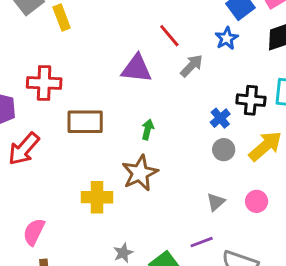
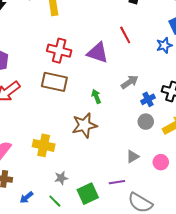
gray arrow: (192, 66) -> (130, 82), moved
red cross: (44, 83) -> (59, 51), moved
green arrow: (148, 129) -> (96, 96), turned -48
yellow cross: (97, 197) -> (44, 145), moved

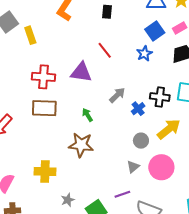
gray circle: (146, 122) -> (141, 141), moved
brown star: (84, 125) -> (81, 145), turned 30
pink circle: (161, 162) -> (161, 167), size x1.6

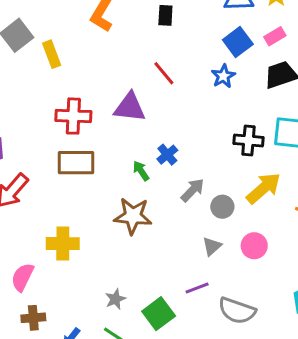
gray arrow: (117, 95) -> (193, 190), moved
blue cross: (138, 109) -> (167, 155), moved
pink circle: (161, 167) -> (254, 246), size x0.7
yellow cross: (45, 171) -> (63, 244), moved

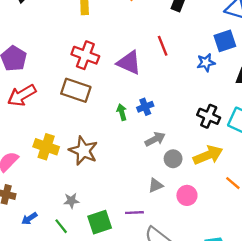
brown star: (133, 216) -> (83, 151), moved

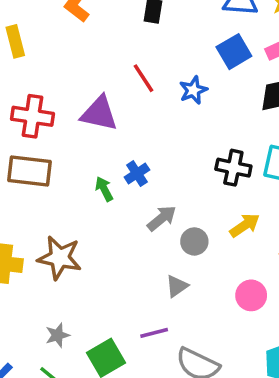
blue star: (206, 63) -> (193, 90), moved
yellow arrow: (208, 155) -> (245, 225), size x0.7
pink circle: (187, 195) -> (251, 295), moved

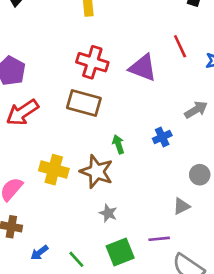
blue cross: (137, 173) -> (162, 137), moved
green arrow: (104, 189) -> (118, 144), moved
gray arrow: (162, 218) -> (196, 110), moved
gray star: (57, 335) -> (108, 213), moved, turned 30

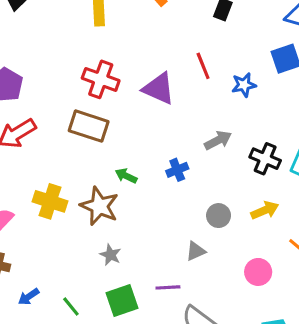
green arrow: (118, 144) -> (126, 176), turned -48

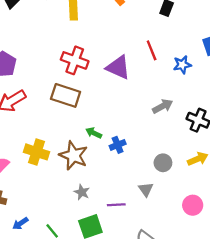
blue cross: (177, 170) -> (118, 145), moved
gray triangle: (196, 251) -> (146, 189), turned -42
purple line: (168, 287) -> (116, 205), moved

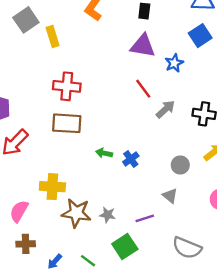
red line: (152, 50) -> (143, 89), moved
purple triangle: (118, 67) -> (143, 46), moved
brown star: (74, 156) -> (76, 213), moved

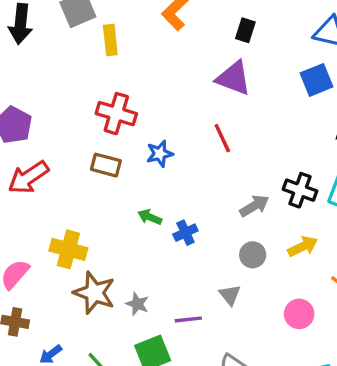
blue star: (174, 63) -> (160, 154), moved
gray arrow: (165, 109) -> (254, 206), moved
brown rectangle: (67, 123) -> (106, 165), size x0.7

